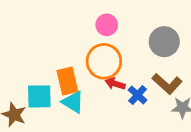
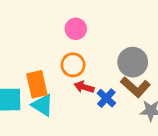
gray circle: (164, 42) -> (133, 62), moved
orange circle: (104, 61) -> (73, 65), size x0.7

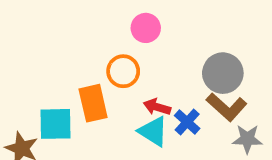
orange circle: (73, 65) -> (123, 71), moved
cyan triangle: (42, 105) -> (153, 131), moved

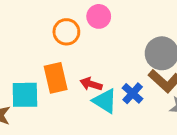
orange circle: (123, 71) -> (66, 32), moved
red arrow: (157, 107) -> (91, 84), moved

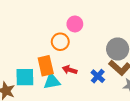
orange circle: (66, 32) -> (60, 42), moved
cyan triangle: (105, 101) -> (52, 81), moved, turned -42

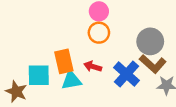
orange circle: (60, 42) -> (99, 33), moved
blue cross: (98, 76) -> (126, 74), size x1.5

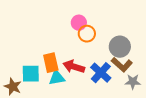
orange circle: (99, 33) -> (87, 34), moved
red arrow: (93, 66) -> (74, 67), size x1.5

